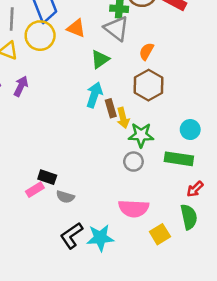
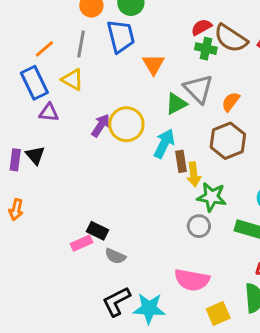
orange triangle: (76, 28) -> (153, 64), turned 30
gray triangle: (116, 28) -> (198, 89), moved
yellow circle: (40, 36) -> (126, 124), moved
purple arrow: (21, 86) -> (101, 125), moved

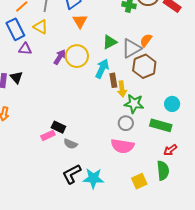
orange triangle: (153, 64) -> (80, 21), moved
gray triangle: (198, 89) -> (131, 48), moved, turned 45
pink semicircle: (192, 280) -> (122, 146), moved

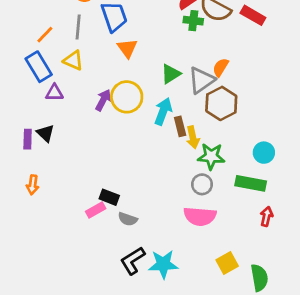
red arrow: (170, 150) -> (266, 216), turned 144
green semicircle: (163, 171) -> (259, 278), moved

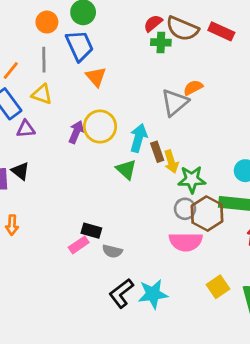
orange semicircle: (221, 67) -> (193, 88), turned 36
green triangle: (171, 74) -> (126, 169), moved, turned -40
brown hexagon: (221, 103) -> (207, 214), moved

